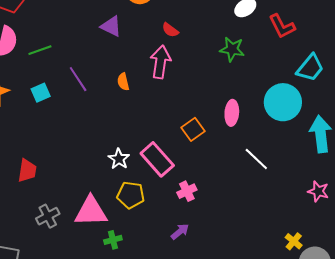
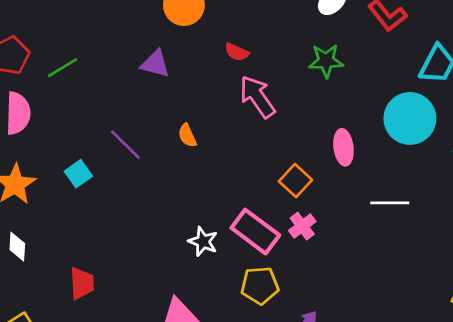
green line: (40, 50) -> (63, 68), moved
pink arrow: (160, 62) -> (257, 97), moved, turned -32
white line: (256, 159) -> (390, 203), turned -32
pink cross: (187, 191) -> (302, 226), moved
yellow pentagon: (131, 195) -> (260, 285), moved

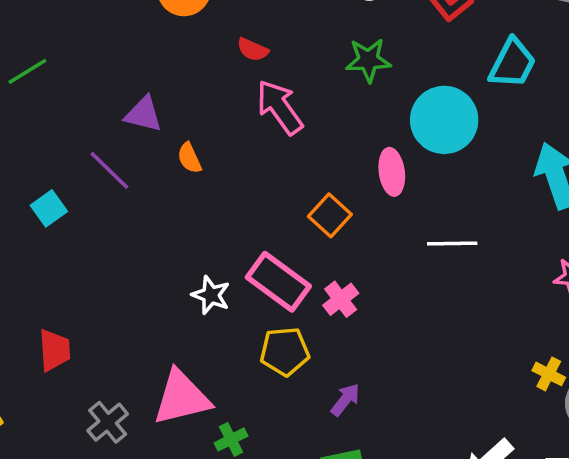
purple triangle: (155, 64) -> (143, 114), moved
cyan circle: (410, 118) -> (444, 120), moved
pink cross: (302, 226) -> (341, 299), moved

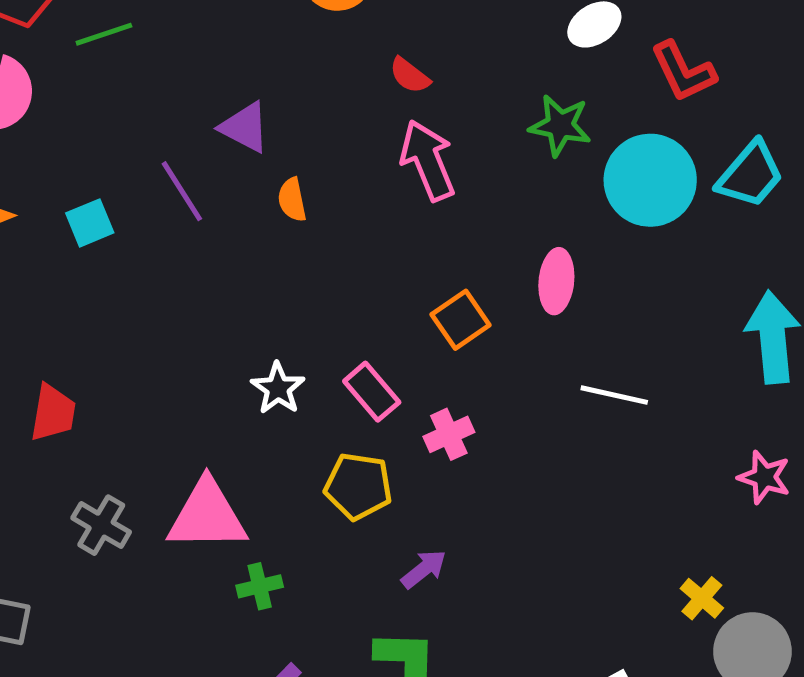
cyan circle: (444, 120) -> (650, 180), moved
pink rectangle: (278, 282) -> (372, 392), size x0.7
gray cross: (108, 422) -> (101, 525), turned -33

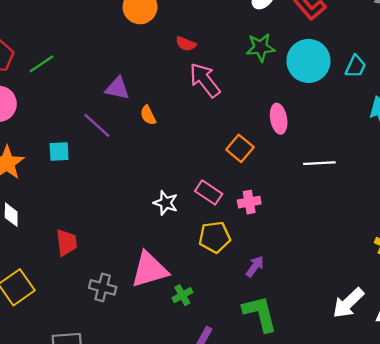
cyan trapezoid: (750, 175) -> (356, 66), moved, size x0.7
cyan square: (90, 223) -> (59, 151), turned 35
pink cross: (449, 434) -> (249, 202), turned 30

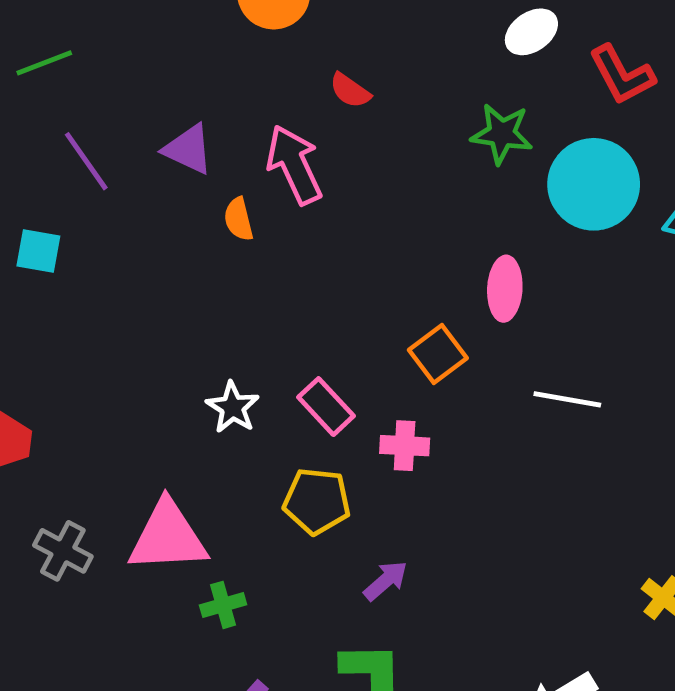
pink arrow: (205, 80) -> (294, 165), moved
purple line: (97, 125) -> (86, 161), moved
orange square: (240, 148) -> (438, 354), moved

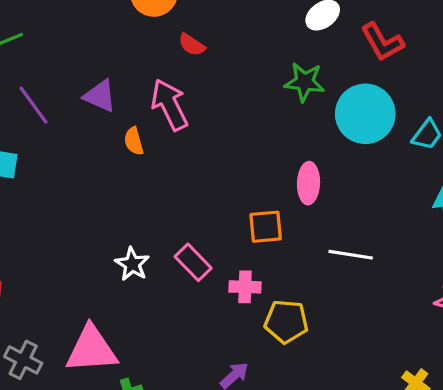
red semicircle: (350, 91) -> (192, 45), moved
orange square: (438, 354) -> (266, 227), turned 33
yellow pentagon: (317, 501) -> (286, 322), moved

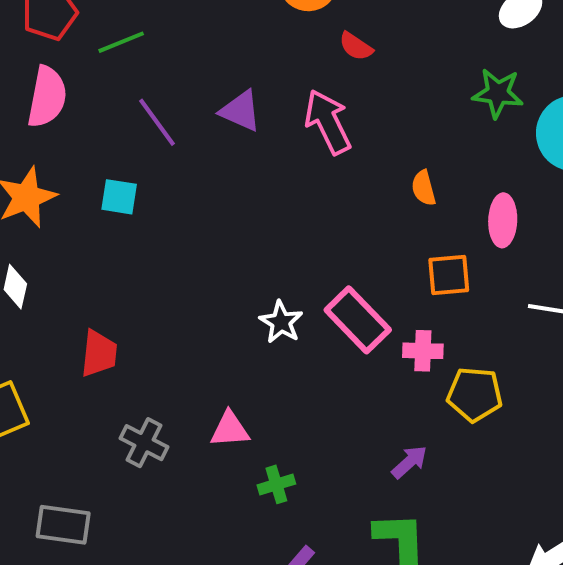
orange semicircle: (134, 141) -> (424, 188), moved
pink rectangle: (193, 262) -> (358, 320), size x1.4
pink triangle: (91, 349) -> (230, 429), size x0.6

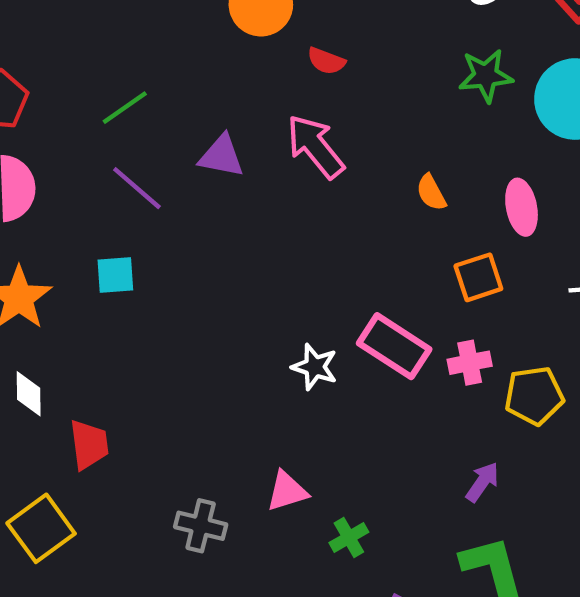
green line: (121, 42) -> (125, 108), moved
red trapezoid: (99, 354) -> (89, 445), moved

